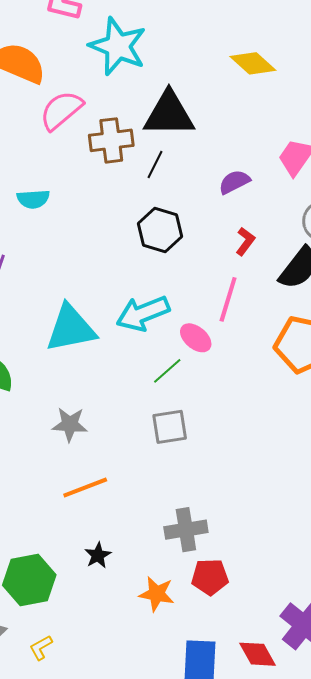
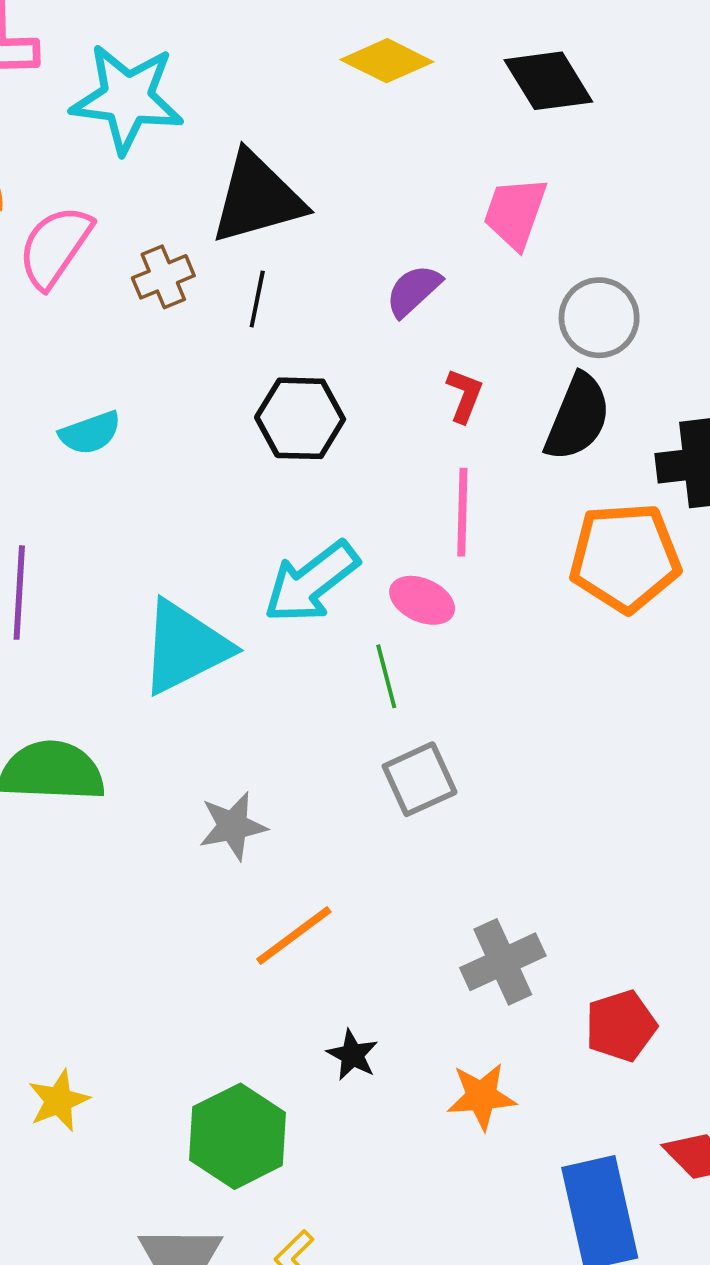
brown cross: (111, 140) -> (163, 277), size x0.7
cyan semicircle: (33, 199) -> (90, 433), moved
green line: (167, 371) -> (386, 676), turned -48
red pentagon: (210, 577) -> (621, 1026), moved

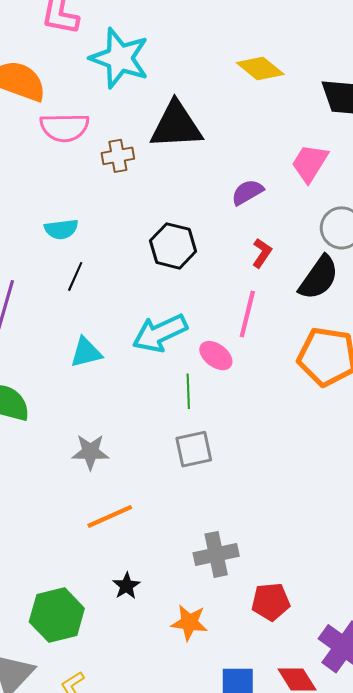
pink semicircle: (55, 247) -> (65, 127), turned -138
black line: (257, 299) -> (75, 276), moved
cyan triangle: (185, 647) -> (86, 353), size x0.6

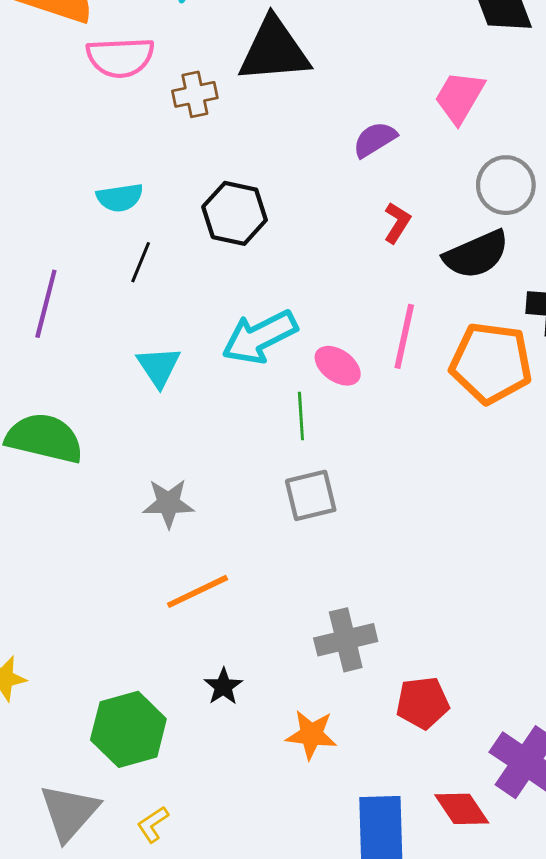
black hexagon: (173, 246) -> (235, 213), moved
black semicircle: (319, 278) -> (476, 254), turned 33
pink line: (247, 314) -> (404, 336), moved
cyan triangle: (86, 353) -> (159, 367), turned -48

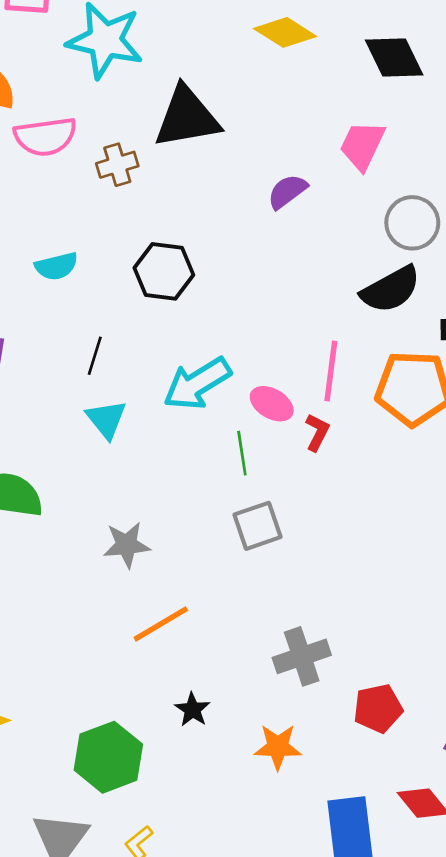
red L-shape: (397, 223) -> (317, 432), moved
black line: (141, 262) -> (95, 356), moved

